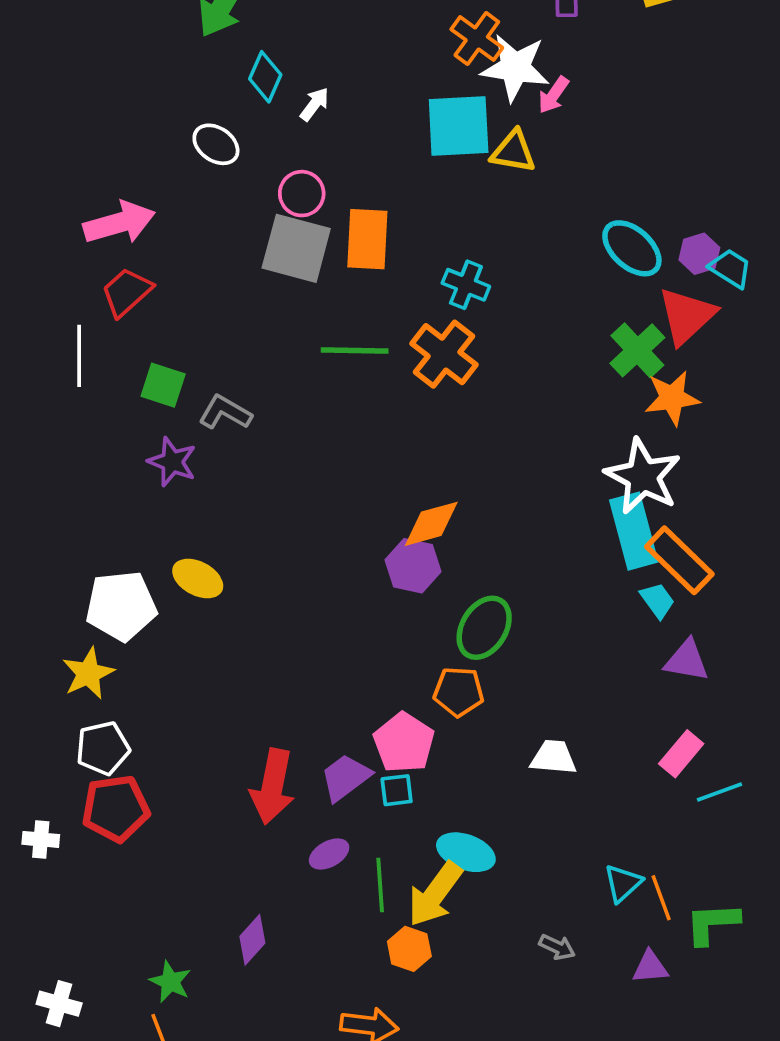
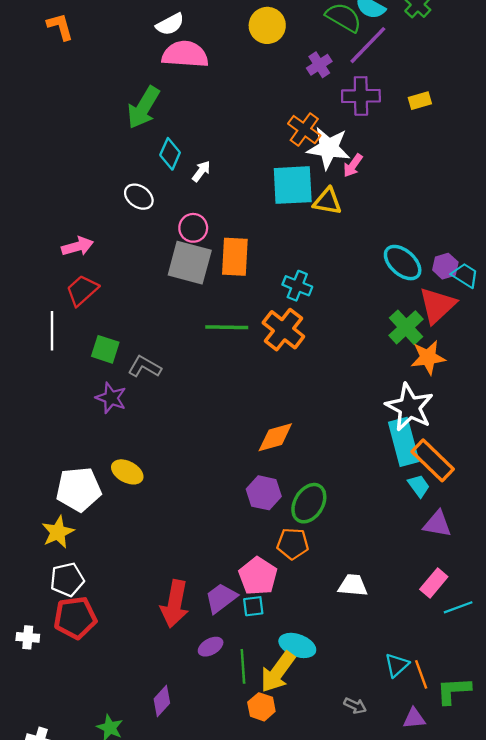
pink arrow: (119, 223) -> (78, 246), size x0.7
purple hexagon: (413, 566) -> (264, 493), moved

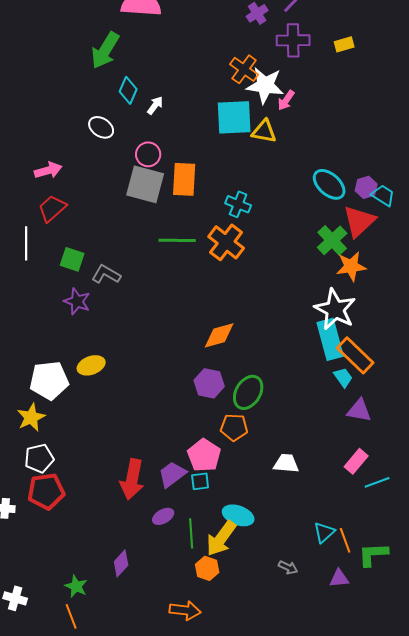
yellow ellipse: (127, 472) -> (91, 365), turned -48

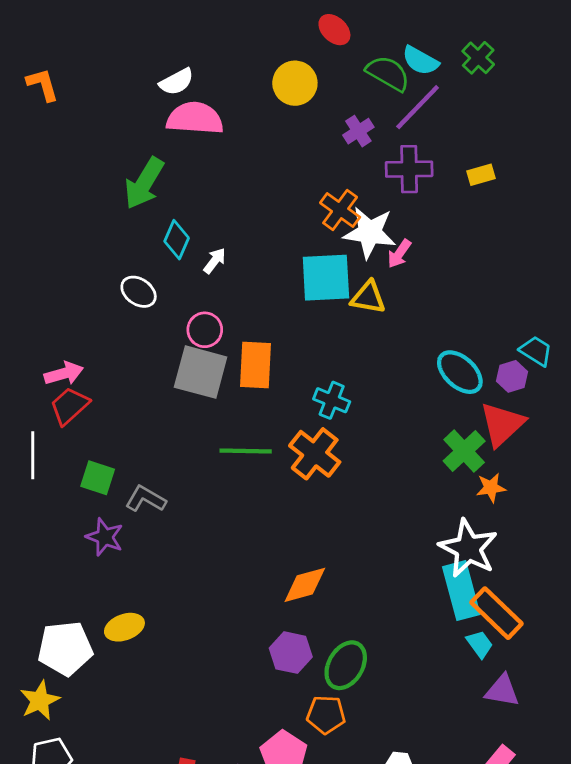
pink arrow: (48, 170) -> (64, 373), moved
cyan trapezoid: (383, 195) -> (536, 351), moved
orange star: (351, 266) -> (491, 488), size x0.7

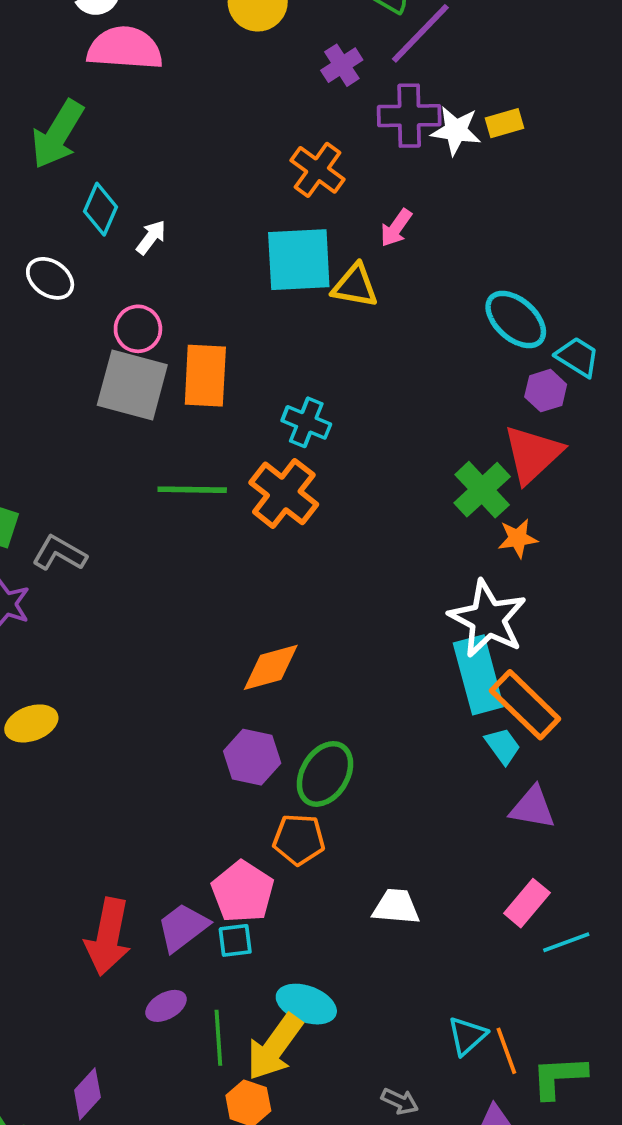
white star: (370, 233) -> (456, 131), moved, size x0.7
cyan ellipse: (460, 372) -> (516, 319), moved

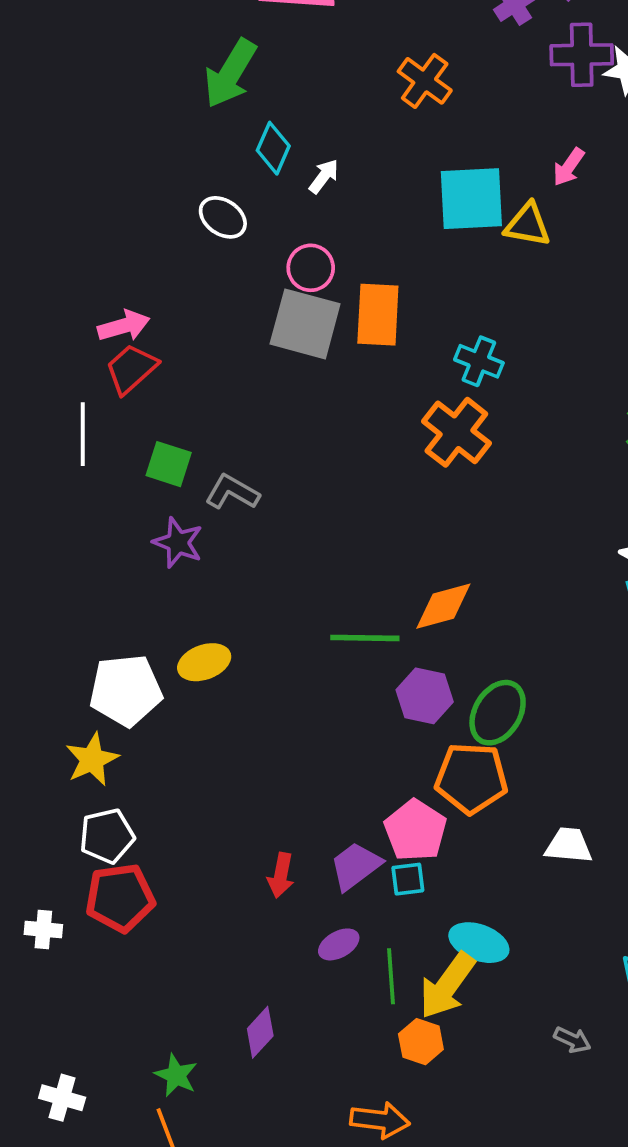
orange cross: (318, 170) -> (425, 81), moved
green line: (192, 490) -> (365, 638), moved
orange pentagon: (299, 839) -> (471, 778), size x1.4
red arrow: (108, 937) -> (281, 875), size x0.6

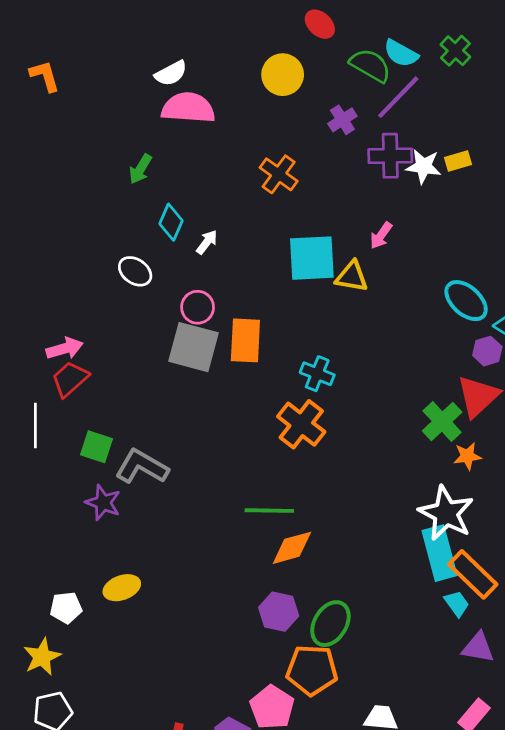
green arrow: (230, 73) -> (140, 169), size x0.6
gray L-shape: (232, 492) -> (142, 467), size x1.4
green line: (365, 638) -> (269, 511), moved
white pentagon: (126, 690) -> (66, 608), size x0.6

